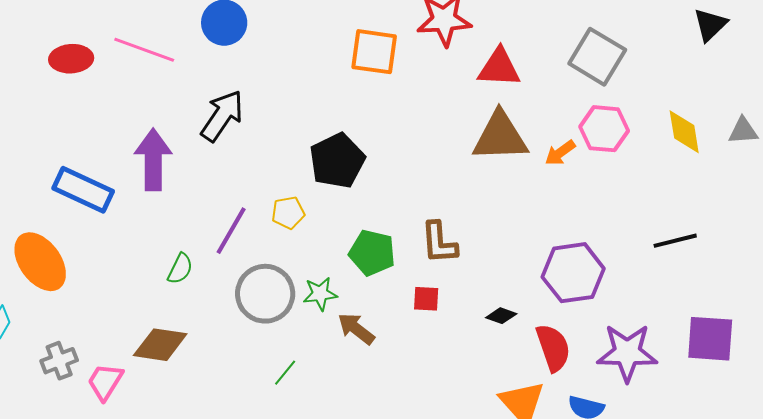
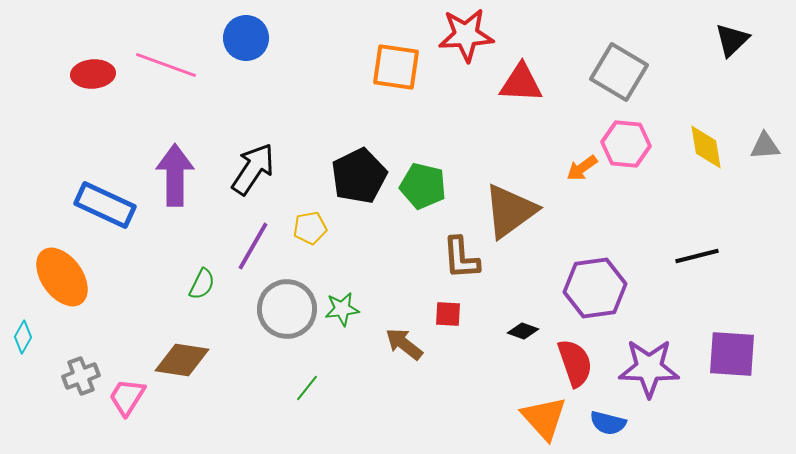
black arrow: (222, 116) -> (253, 169), moved
brown triangle: (500, 137) -> (510, 211), moved, turned -34
green pentagon: (372, 253) -> (423, 186), moved
brown arrow: (356, 329) -> (404, 344), moved

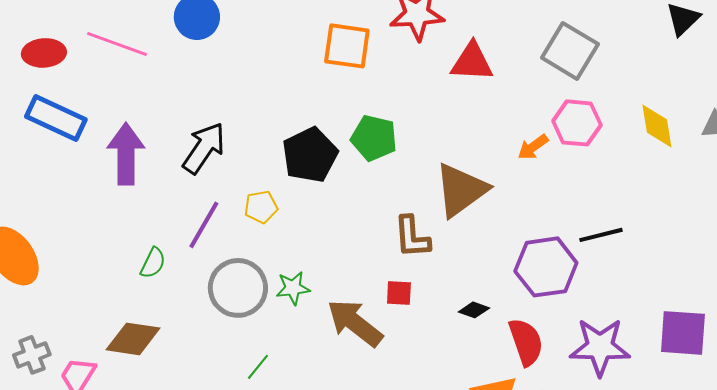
green pentagon: (423, 186) -> (374, 138), moved
blue rectangle: (105, 205) -> (56, 118), moved
black line: (697, 256) -> (601, 235), moved
brown arrow: (404, 344) -> (355, 323), size x1.5

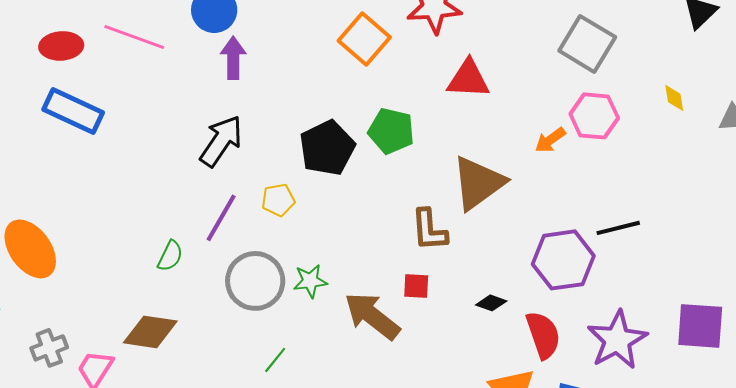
orange square: (347, 46) -> (364, 39), turned 33
red triangle: (472, 62) -> (468, 79), moved
yellow diamond: (657, 126) -> (674, 98), moved, size x0.6
purple arrow: (126, 154) -> (233, 58), moved, size x0.7
purple star: (600, 347) -> (617, 340), turned -30

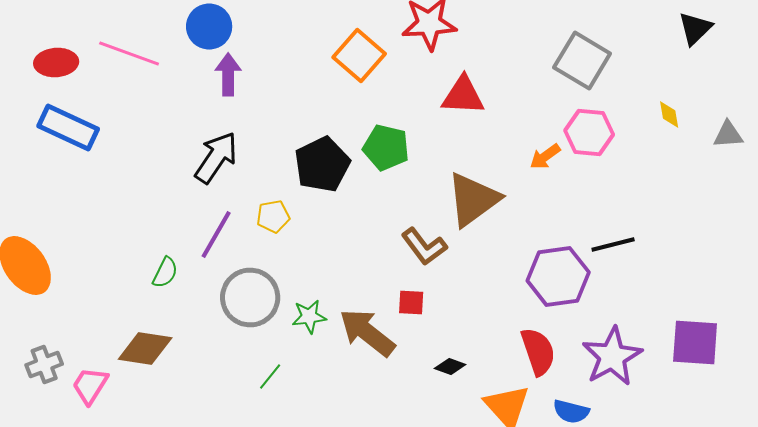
brown L-shape: (429, 230) -> (424, 246), turned -33
green star: (310, 281) -> (309, 316), moved
black diamond: (491, 303) -> (450, 366), moved

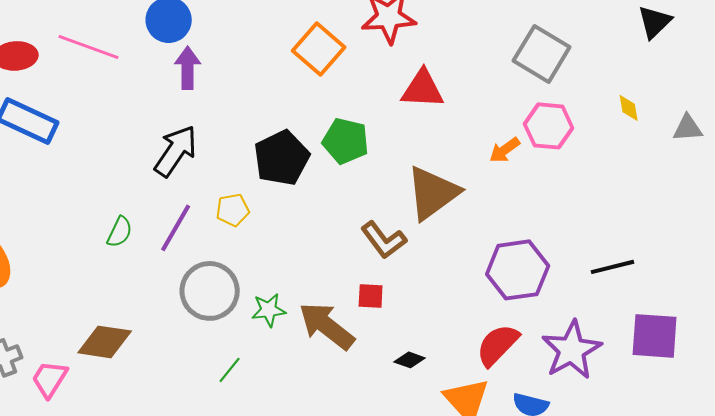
black line: (613, 244) -> (613, 267), moved
green semicircle: (165, 272) -> (120, 232), moved
red semicircle: (538, 352) -> (498, 345), turned -117

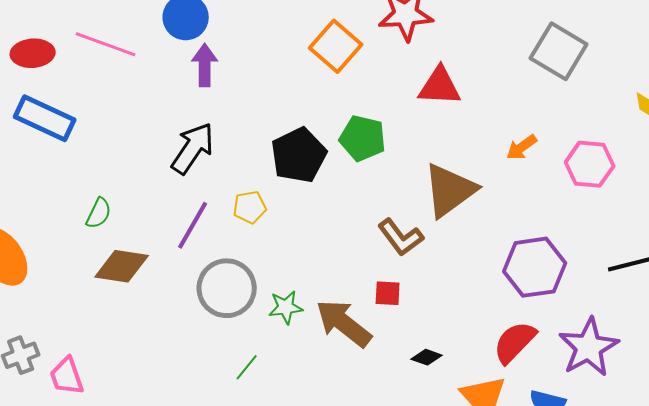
pink hexagon: (549, 126) -> (590, 164), moved
green semicircle: (120, 232) -> (99, 213), moved
brown diamond: (105, 342) -> (122, 266), moved
pink trapezoid: (50, 379) -> (67, 376), turned -51

